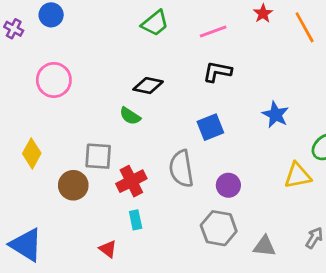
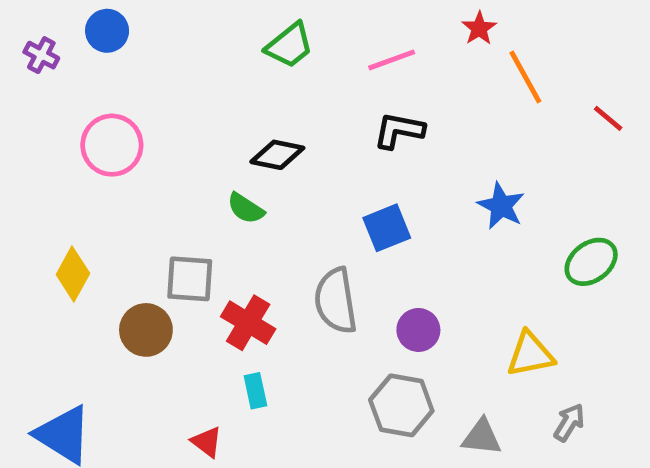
orange line: (305, 27) -> (525, 77), moved
yellow triangle: (298, 176) -> (530, 354), moved
red cross: (131, 181) -> (248, 323), turned -32

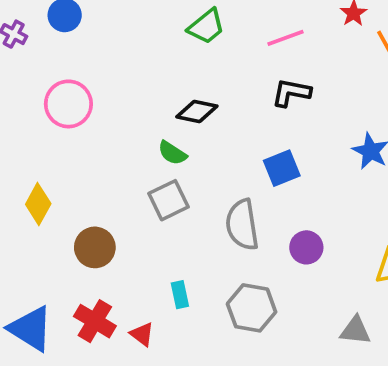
gray square: (190, 279) -> (168, 200), moved, turned -30
red cross: (248, 323) -> (95, 321), moved
gray hexagon: (401, 405) -> (252, 308), moved

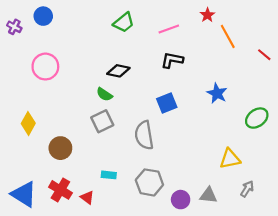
purple circle: (306, 247) -> (181, 200), moved
cyan rectangle: (180, 295) -> (109, 175), turned -72

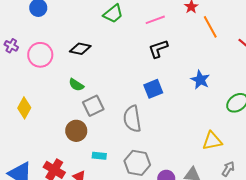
purple cross: (14, 27) -> (11, 46), moved
black L-shape: (172, 60) -> (158, 49), turned -30
black diamond: (118, 71) -> (80, 49), moved
green semicircle: (104, 94) -> (76, 85), moved
brown circle: (60, 148) -> (76, 131), moved

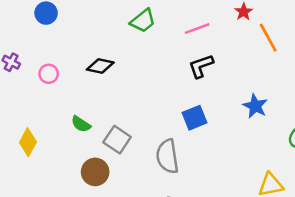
pink circle: (40, 55) -> (49, 74), size x0.6
green semicircle: (76, 85) -> (81, 124), moved
gray square: (93, 106) -> (117, 140), turned -30

